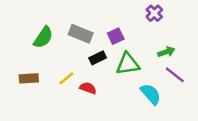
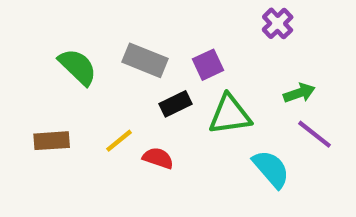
green semicircle: (43, 37) -> (78, 67), turned -80

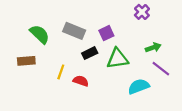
brown rectangle: (52, 141) -> (26, 61), moved
yellow line: (119, 141) -> (61, 72), turned -32
cyan semicircle: (271, 169) -> (139, 86), turned -70

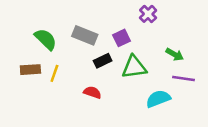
purple cross: (142, 12) -> (148, 14), moved
green arrow: (153, 48) -> (175, 54), turned 48
purple line: (161, 69) -> (184, 78), turned -30
yellow line: (61, 72) -> (54, 73), moved

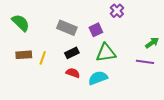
green semicircle: (46, 39) -> (21, 23), moved
green arrow: (175, 54) -> (152, 43), moved, turned -64
black rectangle: (103, 61) -> (72, 53), moved
cyan semicircle: (158, 99) -> (98, 78), moved

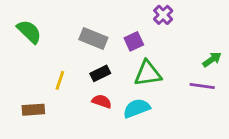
brown rectangle: (24, 55) -> (33, 110), moved

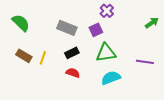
purple cross: (163, 15) -> (107, 11), moved
green arrow: (212, 59) -> (152, 23), moved
cyan semicircle: (137, 108) -> (111, 78), moved
brown rectangle: (33, 110) -> (24, 56), moved, turned 35

